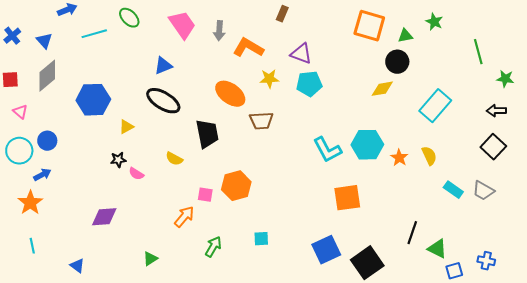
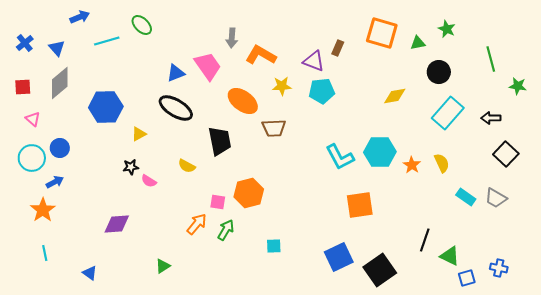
brown rectangle: (282, 14) -> (338, 48), moved
pink trapezoid: (182, 25) -> (208, 66), moved
black circle: (397, 62) -> (439, 72), moved
black arrow: (496, 111) -> (491, 118), moved
green arrow: (213, 247) -> (226, 230), moved

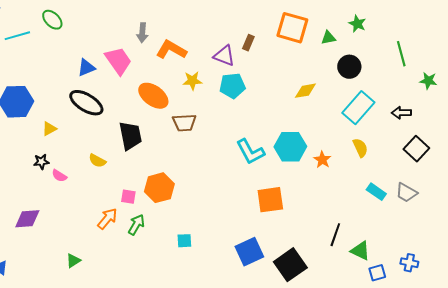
yellow semicircle: (442, 163) -> (360, 148), moved

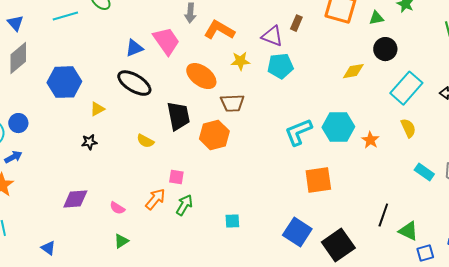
black circle: (349, 67) -> (385, 49), moved
cyan L-shape: (250, 152) -> (298, 132), turned 96
pink semicircle: (59, 176) -> (117, 208), moved
orange hexagon: (159, 188) -> (214, 135), moved
blue square: (249, 252) -> (297, 232), turned -32

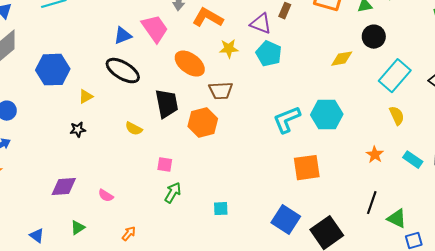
cyan pentagon: (280, 66) -> (269, 54), turned 30
orange star: (370, 140) -> (375, 155), moved
orange arrow: (155, 199) -> (129, 234), moved, size x0.7
green triangle: (121, 241) -> (78, 228), moved

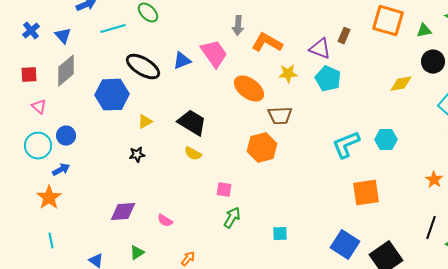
black ellipse: (123, 71) -> (143, 67), moved
black trapezoid: (167, 104) -> (192, 123), moved, turned -48
cyan hexagon: (327, 115) -> (386, 140), size x0.7

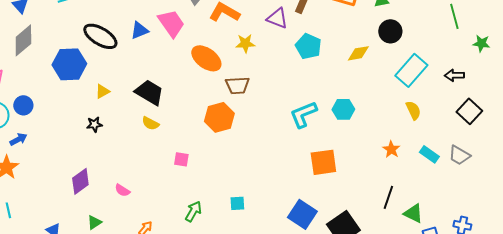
cyan pentagon: (328, 79) -> (308, 46), moved
purple diamond: (123, 212) -> (80, 181), turned -32
green arrow: (232, 218) -> (193, 211), moved

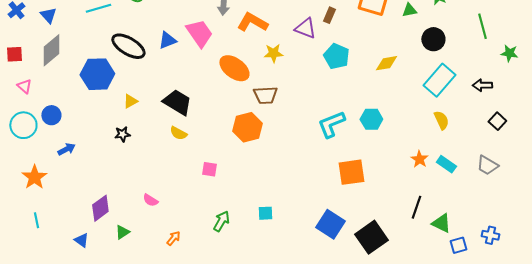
black circle: (390, 31) -> (433, 39), moved
black square: (469, 111) -> (497, 121), size x0.7
blue arrow: (18, 139) -> (66, 149), moved
cyan rectangle: (429, 154) -> (446, 164), moved
purple diamond: (80, 181) -> (100, 208), moved

